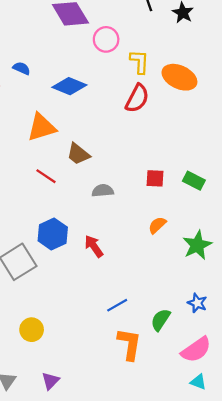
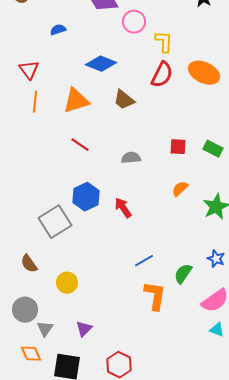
blue semicircle: (22, 68) -> (58, 30), moved, turned -42
orange ellipse: (179, 77) -> (204, 73), moved
brown trapezoid: (78, 154) -> (124, 100), moved

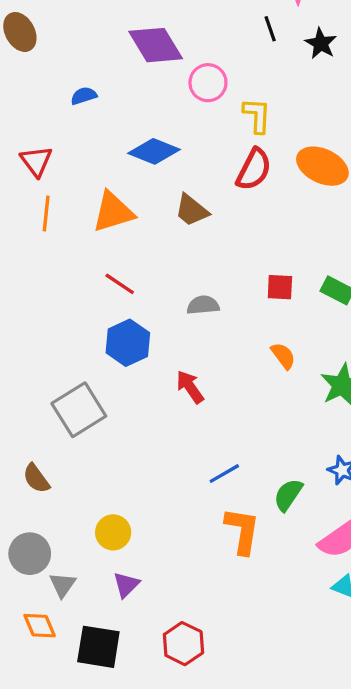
orange semicircle: (180, 189) -> (283, 356), turned 96
blue hexagon: (86, 197) -> (128, 343), moved
yellow circle: (67, 283) -> (113, 532), moved

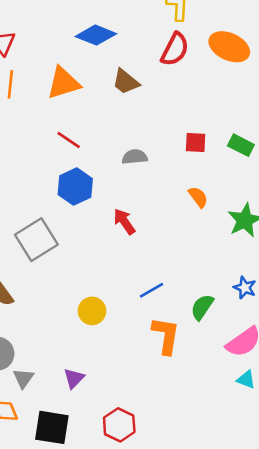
yellow circle: (113, 532) -> (92, 311), moved

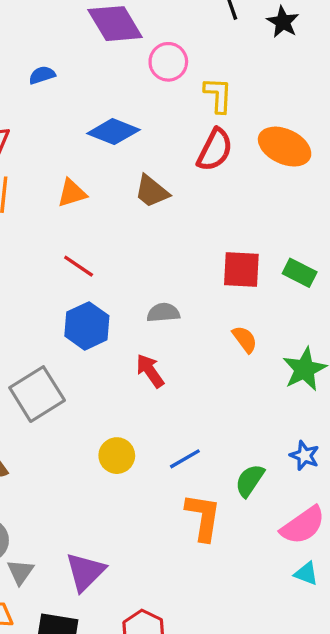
orange triangle: (64, 83) -> (72, 193), size x0.7
red square: (196, 143) -> (241, 269), size x1.4
gray semicircle: (135, 157) -> (163, 313), moved
yellow circle: (92, 311) -> (117, 456), moved
purple triangle: (74, 378) -> (85, 572), size x1.5

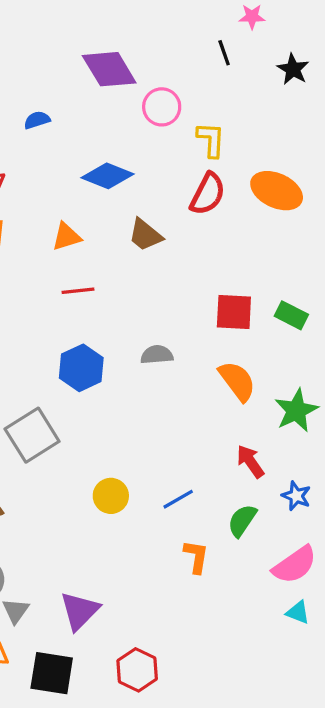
black star: (283, 22) -> (293, 69), moved
red line: (79, 266) -> (78, 291), moved, turned -40
orange semicircle: (245, 339) -> (237, 381), size x1.5
red arrow: (150, 371) -> (250, 461), moved
orange L-shape: (203, 517) -> (196, 557), size x0.7

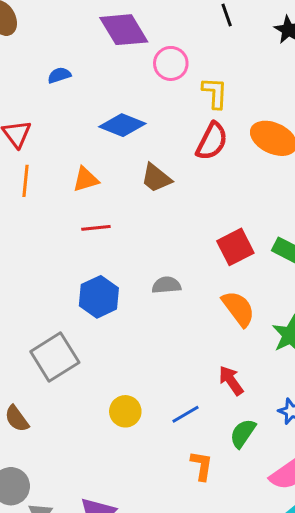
red square: (234, 312) -> (235, 247), turned -30
red arrow: (250, 461) -> (231, 381), moved

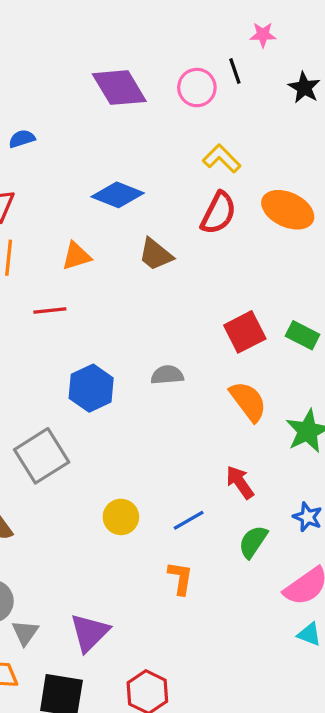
pink circle: (171, 63) -> (197, 88), moved
blue semicircle: (59, 75) -> (22, 139), moved
yellow L-shape: (215, 93) -> (222, 159), turned -48
red line: (96, 228) -> (50, 311), moved
orange L-shape: (202, 466) -> (180, 578), moved

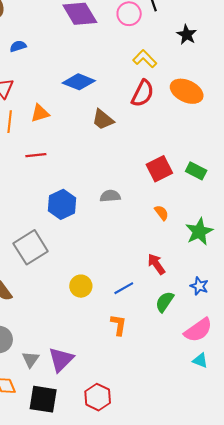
black star: (304, 88) -> (187, 35), moved
orange triangle: (76, 256) -> (40, 113), moved
orange semicircle: (248, 401) -> (162, 213), size x0.6
gray triangle: (25, 633) -> (31, 359), moved

